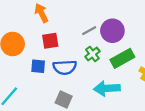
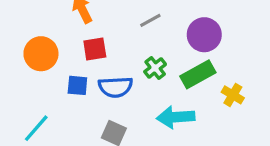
gray line: (89, 31) -> (150, 20), moved
purple circle: (112, 31) -> (204, 35), moved

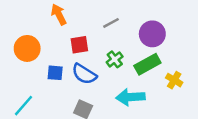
red square: (95, 49) -> (79, 45), moved
blue semicircle: (115, 87) -> (84, 74), turned 35

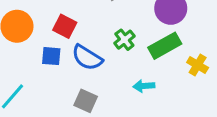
red square: (79, 45) -> (65, 26), moved, turned 36
cyan arrow: (130, 97) -> (144, 86), size x0.6

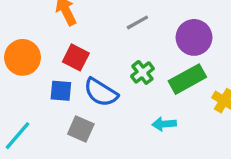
gray square: (86, 101) -> (81, 129), moved

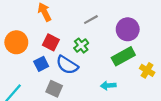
green cross: (142, 72) -> (81, 46), moved
blue square: (61, 91) -> (41, 64), turned -32

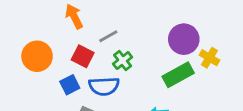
gray line: (91, 20) -> (108, 36), moved
blue semicircle: (67, 65) -> (104, 86), turned -35
yellow cross: (147, 70) -> (209, 58), moved

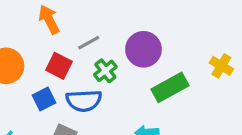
purple circle: (184, 39) -> (143, 49), moved
yellow cross: (209, 58) -> (221, 66), moved

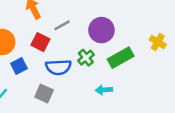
green cross: (105, 71) -> (86, 58), moved
blue square: (44, 99) -> (19, 66), moved

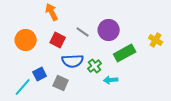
gray line: (62, 25) -> (83, 32), moved, turned 64
green cross: (86, 58) -> (95, 66), moved
blue square: (19, 66) -> (40, 74), moved

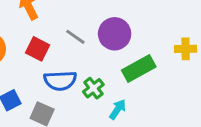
yellow cross: (156, 40) -> (186, 49), turned -32
cyan arrow: (111, 80) -> (118, 109), turned 128

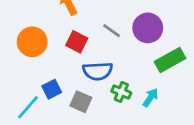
green cross: (93, 88) -> (121, 92), moved, turned -30

